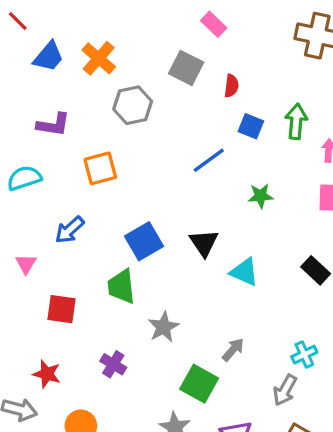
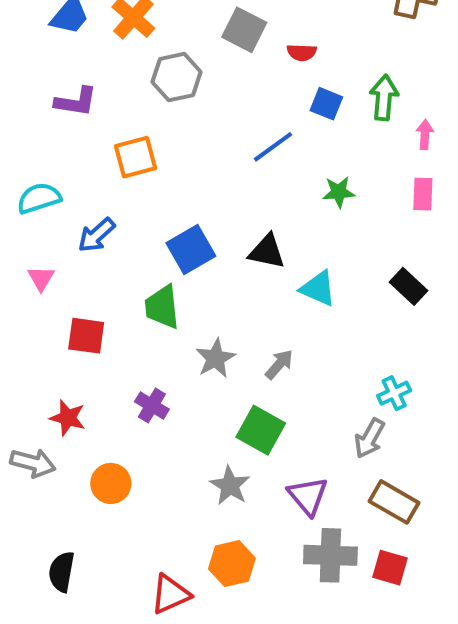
red semicircle: (231, 86) -> (302, 52), turned 85
cyan semicircle: (24, 178) -> (39, 198), moved
black triangle: (204, 243) -> (267, 252), turned -44
gray arrow: (233, 350) -> (279, 364), moved

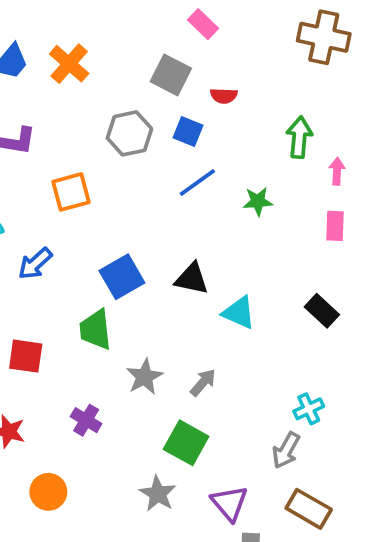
gray hexagon: (177, 77) -> (129, 133), moved
blue square: (326, 104) -> (188, 132), moved
green star: (339, 192) -> (258, 201), moved

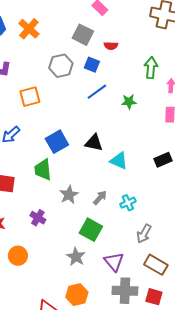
black rectangle: (322, 311) -> (163, 160), turned -66
cyan cross: (309, 409) -> (128, 203), moved

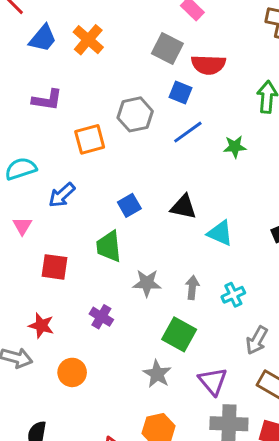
red semicircle: (111, 46) -> (208, 65), size x1.6
gray hexagon: (61, 66) -> (135, 114), moved
blue square: (57, 142) -> (129, 205), size x0.7
gray star: (69, 195) -> (147, 283), turned 30
gray arrow: (100, 198) -> (192, 287), turned -35

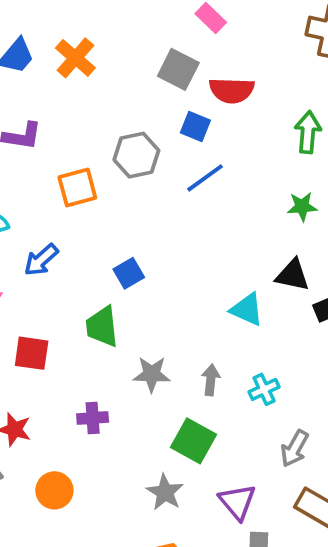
green star: (235, 147) -> (302, 207), moved
black triangle: (184, 207) -> (293, 275), moved
purple cross: (101, 317) -> (93, 418), turned -35

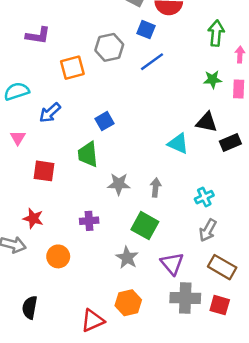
cyan cross: (264, 389) -> (204, 197), moved
purple cross: (93, 418) -> (89, 221), moved

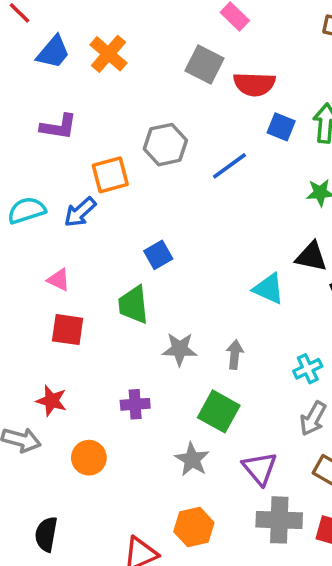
blue square: (146, 30) -> (281, 127), moved
blue arrow: (50, 113) -> (80, 212), moved
pink triangle: (18, 138) -> (59, 280), moved, turned -35

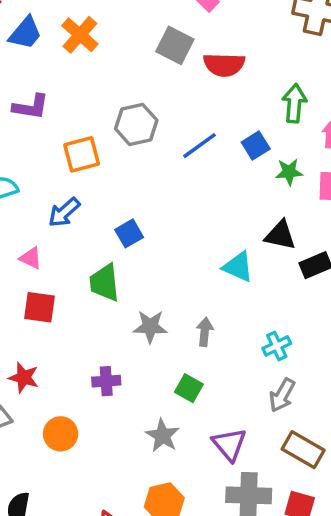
blue square: (281, 127) -> (256, 146), moved, turned 36
blue arrow: (80, 212) -> (64, 212), moved
green square: (219, 411) -> (189, 388), size x0.7

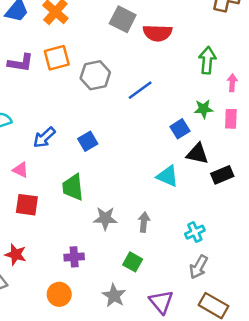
blue square: (256, 146) -> (180, 129), moved
orange square: (82, 154) -> (57, 58), moved
blue square: (129, 233) -> (88, 141), moved
orange circle: (61, 434) -> (59, 294), moved

